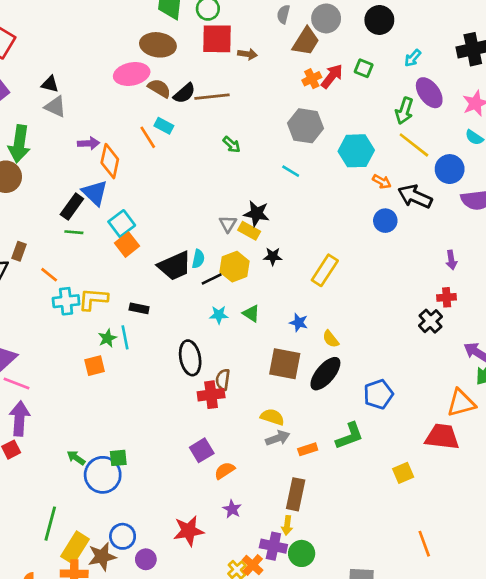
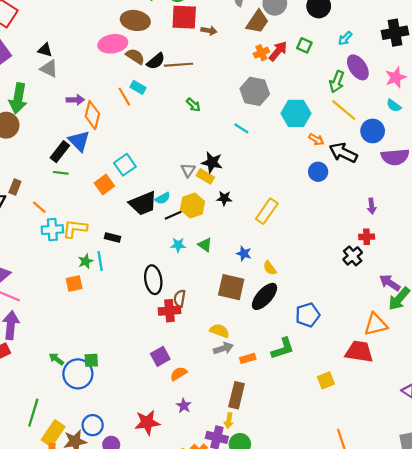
cyan square: (122, 224) -> (125, 165), moved
cyan semicircle: (198, 259) -> (163, 198), turned 48

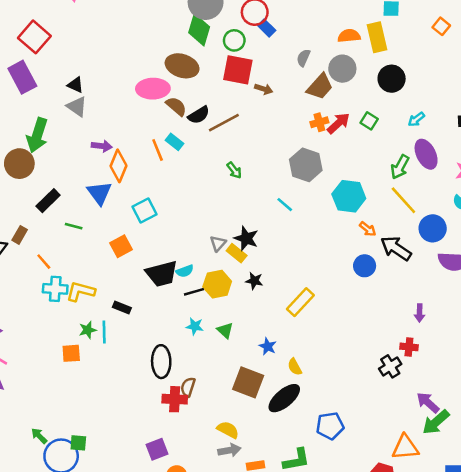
brown line: (178, 65) -> (224, 123), turned -32
black rectangle: (60, 152) -> (48, 201), moved
cyan square: (125, 165) -> (144, 210), moved

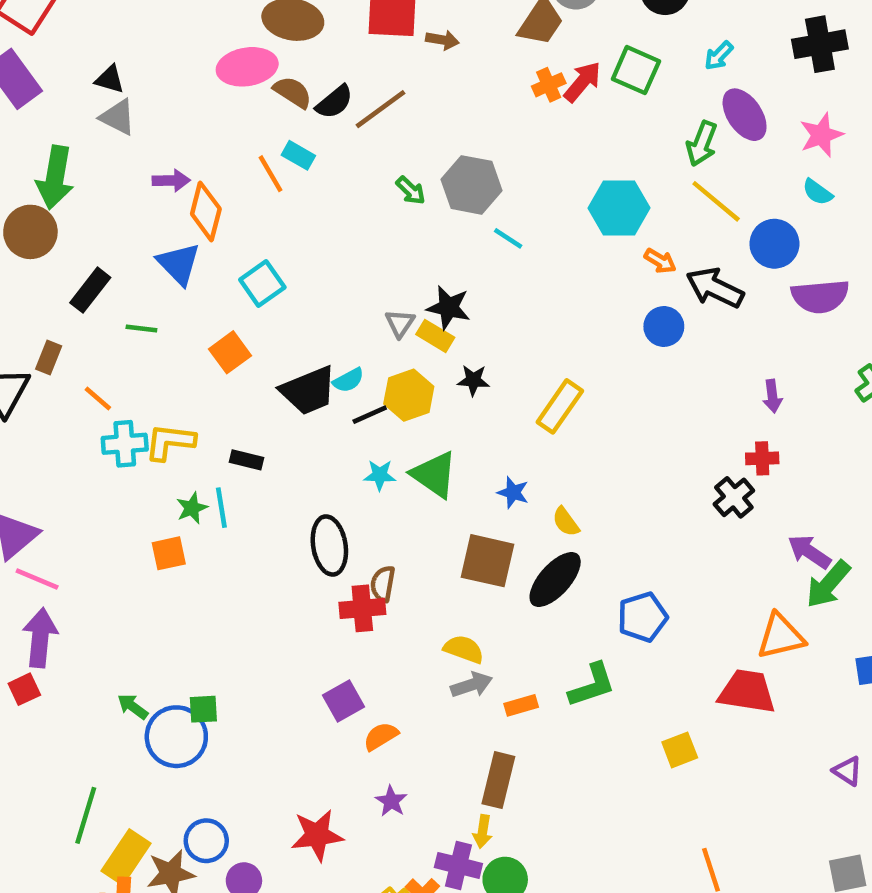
green square: (369, 121) -> (636, 70), size x1.5
gray hexagon: (306, 165) -> (471, 185), moved
green triangle: (225, 330) -> (434, 475), size x1.6

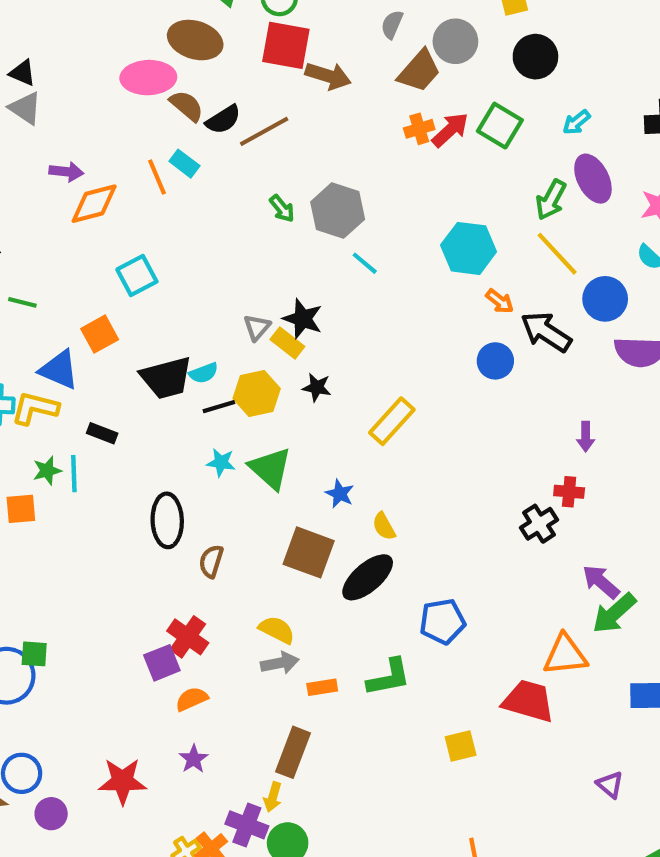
brown arrow: (442, 40) -> (328, 76), size x1.5
orange diamond: (206, 211) -> (94, 204), turned 54
blue triangle: (179, 264) -> (59, 370), moved, turned -30
red cross: (362, 608) -> (188, 637), moved, turned 33

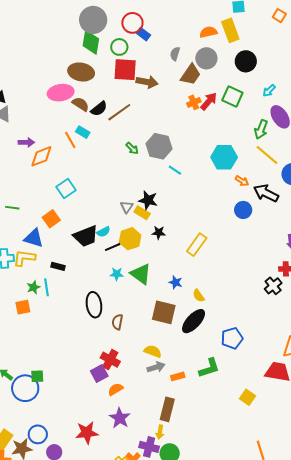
yellow square: (461, 746) -> (248, 397), turned -35
purple star: (194, 759) -> (120, 418), size x1.5

